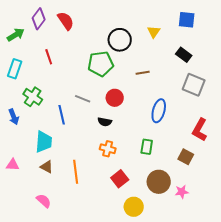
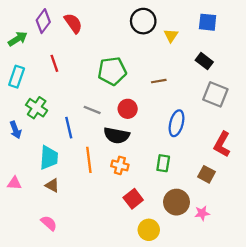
black circle: (120, 40) -> (143, 21), moved
black semicircle: (105, 122) -> (117, 135), size x1.6
orange line: (76, 172) -> (89, 160), moved

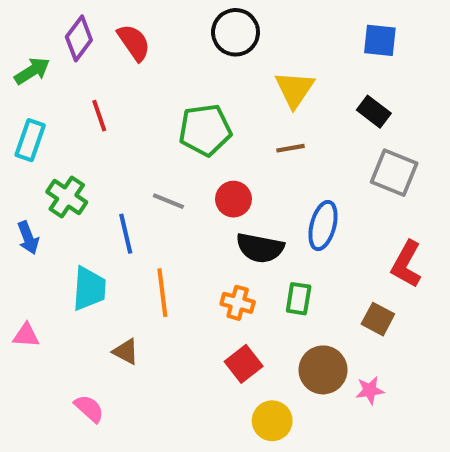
black circle: (143, 21) -> (236, 32), moved
yellow triangle: (171, 36) -> (295, 89), moved, size x1.5
black semicircle: (117, 135) -> (260, 248), moved
orange cross: (120, 165) -> (238, 303), moved
brown triangle: (52, 185) -> (126, 352), moved

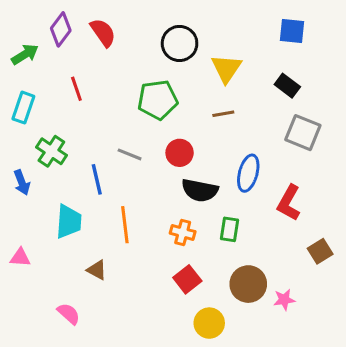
black circle: (236, 32) -> (180, 43), moved
red L-shape: (406, 264) -> (289, 203), moved
brown square: (378, 319) -> (320, 251), moved, turned 30

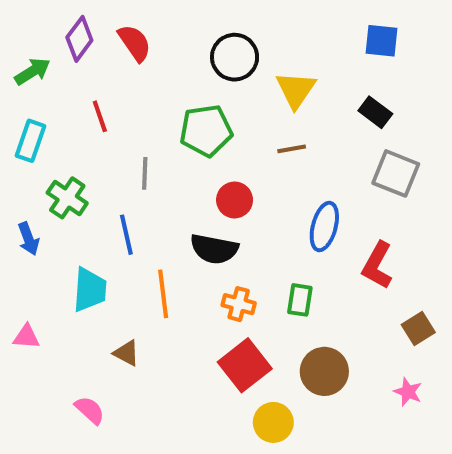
gray line: (130, 154) -> (145, 173), moved, turned 70
black semicircle: (200, 190) -> (214, 249), moved
red square: (187, 279) -> (245, 365), size x1.4
pink star: (284, 300) -> (408, 392), moved, turned 30

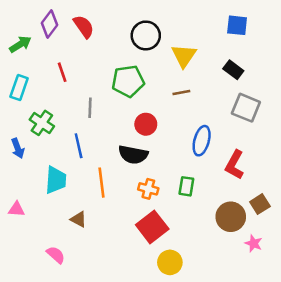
brown circle: (324, 371) -> (231, 217), moved

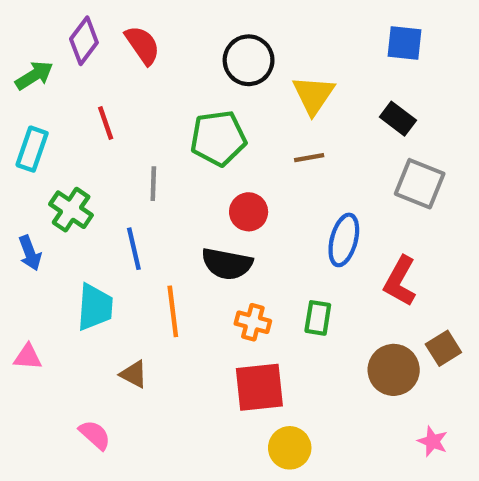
red square: (152, 227) -> (259, 387), turned 32
pink star: (254, 243) -> (433, 441), moved

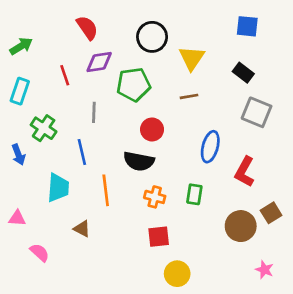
purple diamond: (84, 41) -> (99, 62), moved, turned 44
red square: (259, 387) -> (159, 237), size x0.7
pink semicircle: (95, 435) -> (40, 253), moved

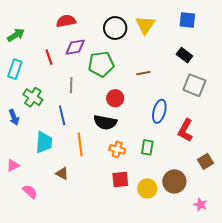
red semicircle: (87, 28) -> (66, 21), turned -66
yellow triangle: (192, 58) -> (145, 25), moved
pink triangle: (17, 218) -> (13, 165), turned -32
brown circle: (241, 226) -> (174, 181), moved
yellow circle: (177, 274) -> (147, 189), moved

